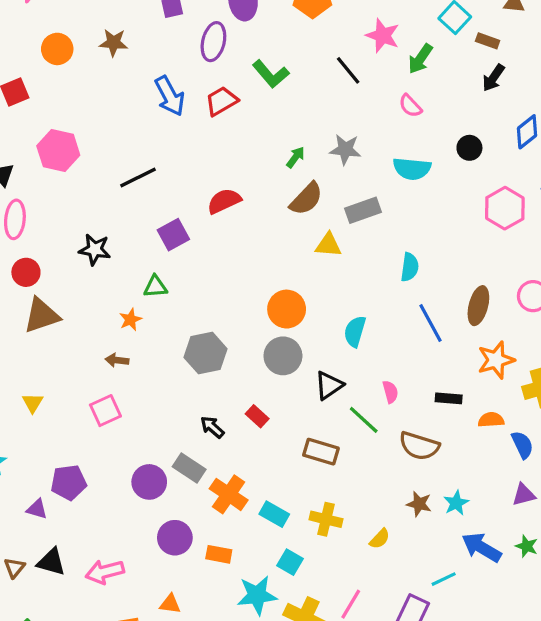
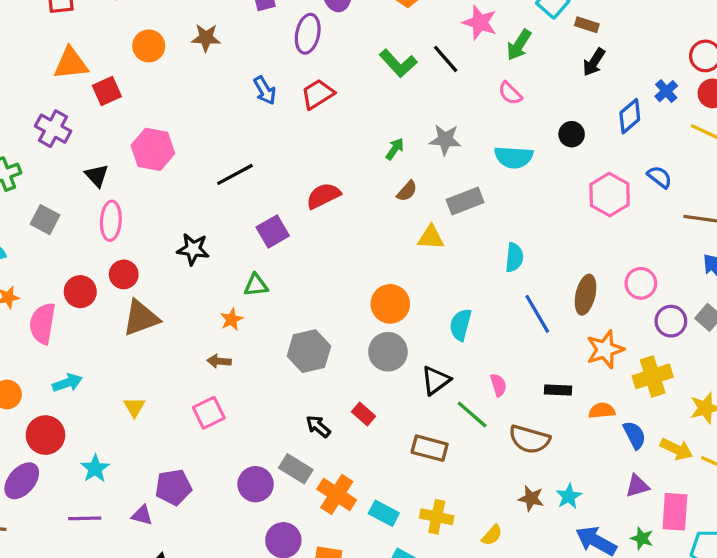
green L-shape: (271, 74) -> (398, 63), moved
blue arrow: (170, 96) -> (265, 90), size x0.7
brown semicircle: (306, 199) -> (407, 191), size x0.6

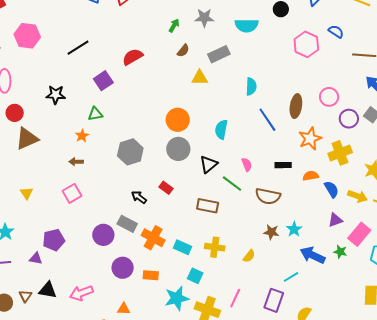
pink rectangle: (675, 512) -> (359, 234), turned 40

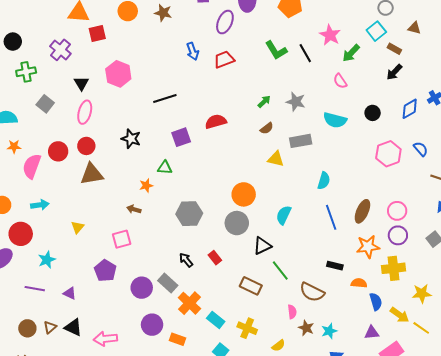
purple circle: (349, 119) -> (398, 235), moved
pink semicircle: (247, 165) -> (292, 312), moved
purple pentagon: (54, 240) -> (105, 271), moved, turned 30

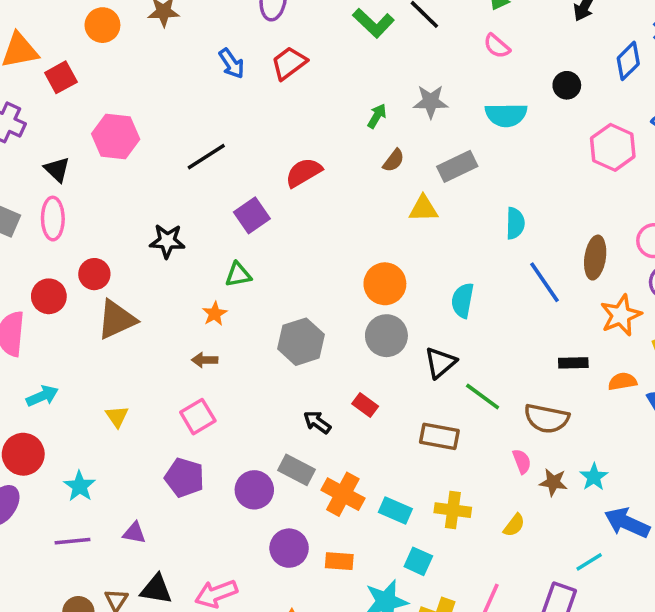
pink ellipse: (85, 112) -> (53, 219), moved

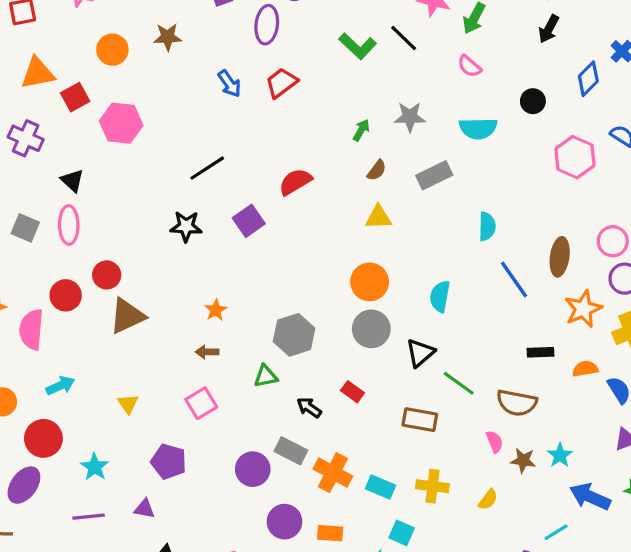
pink hexagon: (116, 136) -> (121, 123), moved
yellow triangle: (423, 209) -> (378, 217), moved
black star: (167, 241) -> (186, 226), moved
green triangle: (238, 275) -> (266, 376), moved
purple pentagon: (184, 478) -> (169, 461), moved

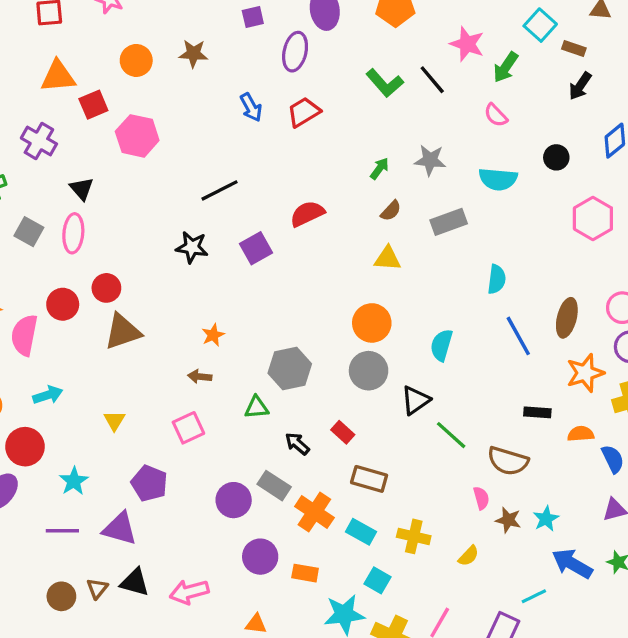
brown rectangle: (420, 420) -> (369, 479), moved
purple triangle: (144, 509) -> (120, 529), size x1.6

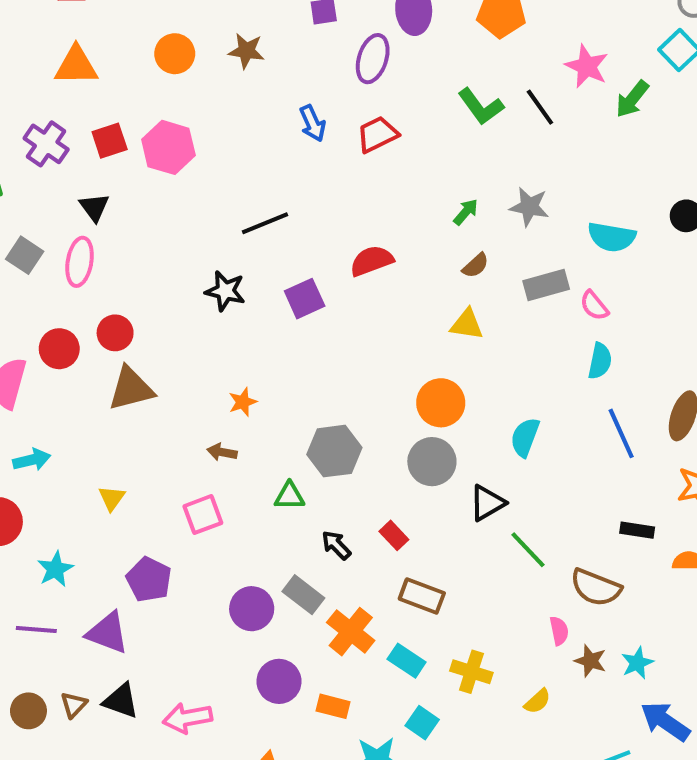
red square: (93, 105) -> (110, 141), moved
pink semicircle: (496, 115) -> (594, 306), moved

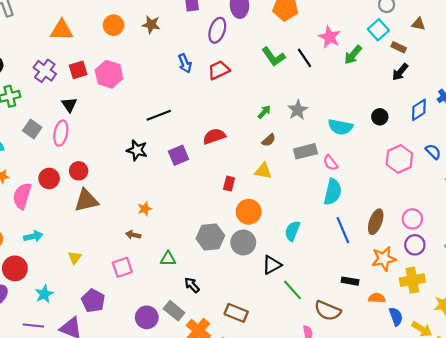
gray star: (529, 207) -> (298, 110), turned 30
cyan semicircle: (600, 361) -> (333, 192), size x1.4
gray hexagon: (334, 451) -> (210, 237), moved
red rectangle: (394, 535) -> (229, 184), moved, turned 56

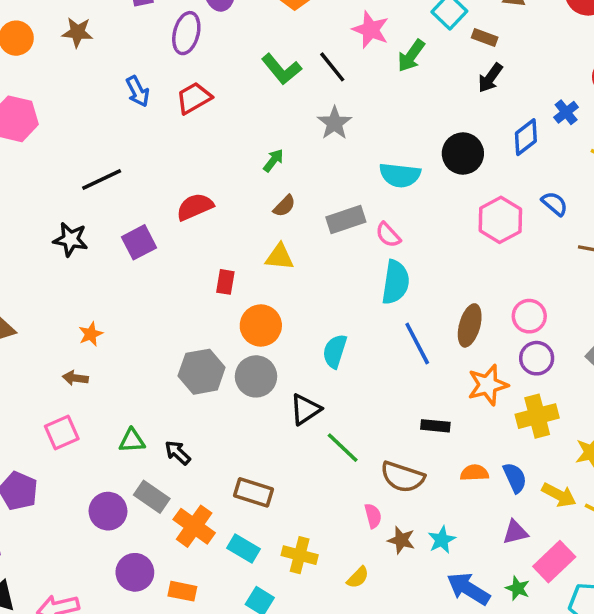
gray star: (298, 110) -> (335, 123), moved
black circle: (380, 117) -> (463, 154), size x1.5
green triangle: (168, 259) -> (132, 441), moved
orange semicircle: (377, 298) -> (474, 473), moved

